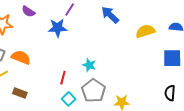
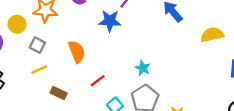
orange semicircle: (21, 57) -> (77, 52), moved, turned 42
red line: (63, 78) -> (98, 81), moved, turned 32

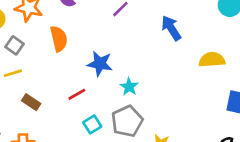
blue star: (110, 21) -> (100, 64), moved
orange semicircle: (77, 52) -> (59, 39), moved

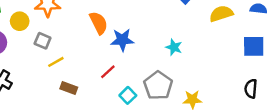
orange semicircle: (59, 39) -> (99, 23), moved
yellow line: (13, 73) -> (56, 62), moved
cyan star: (129, 87) -> (174, 47), moved

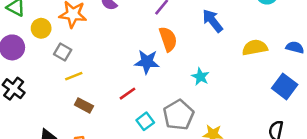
orange semicircle: (99, 23) -> (168, 39), moved
blue square: (254, 46) -> (285, 86), turned 30

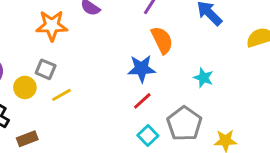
yellow circle: (41, 28) -> (25, 87), moved
red line: (127, 94) -> (142, 101), moved
brown rectangle: (84, 105) -> (27, 139), moved, turned -42

